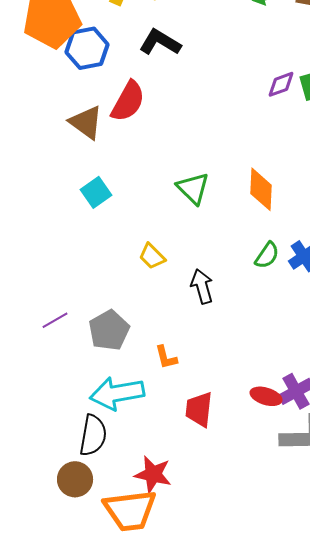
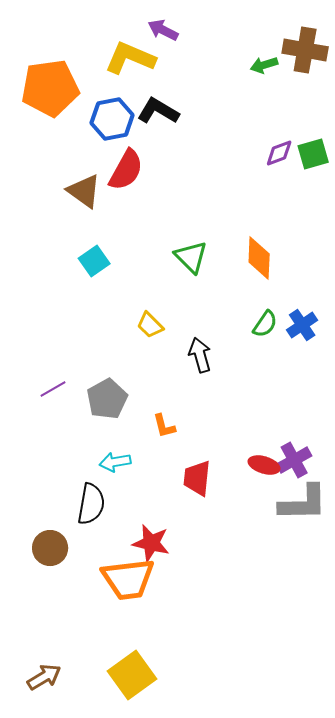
blue hexagon: (87, 48) -> (112, 119), moved
cyan arrow: (117, 393) -> (115, 462), size x0.6
brown circle: (75, 479) -> (50, 548), moved

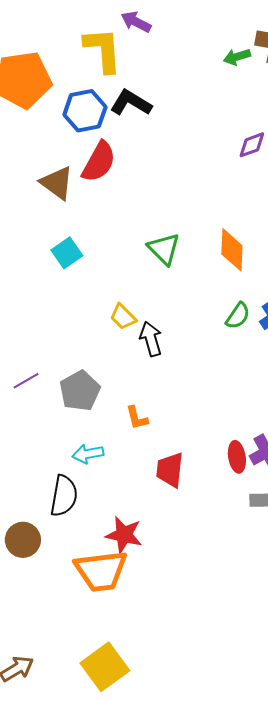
yellow L-shape: (130, 58) -> (103, 50), turned 63
black arrow: (200, 355) -> (151, 339), moved
red ellipse: (264, 465) -> (237, 457), turned 64

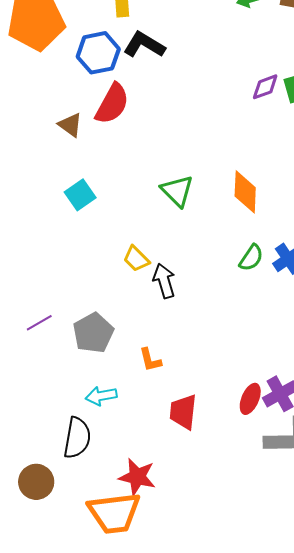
brown triangle: (57, 183) -> (70, 125), size x0.7
red ellipse: (237, 457) -> (250, 399), turned 32

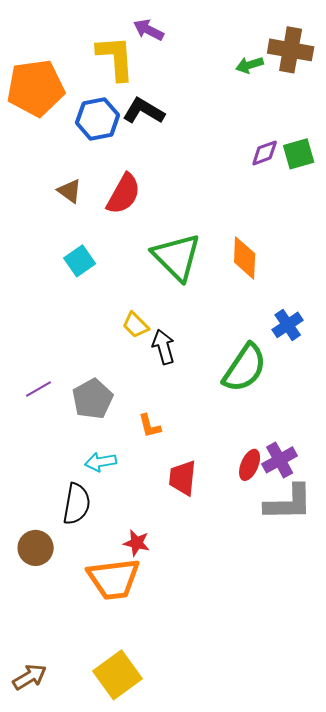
red semicircle: (112, 104) -> (124, 194), moved
green triangle: (177, 191) -> (177, 257), size x1.5
green semicircle: (251, 258) -> (245, 368), moved, size x1.8
red star: (137, 477) -> (137, 543), size x0.7

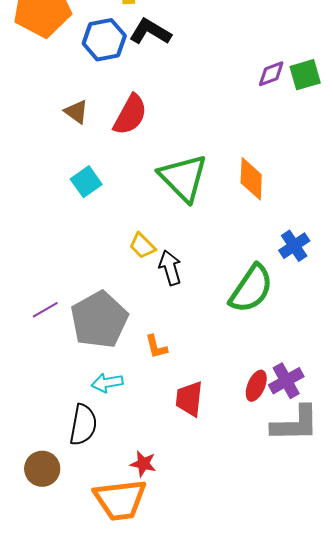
gray pentagon: (93, 399) -> (99, 320), size x1.4

